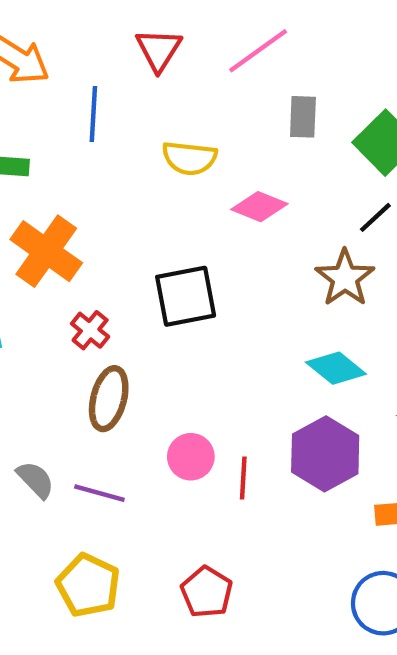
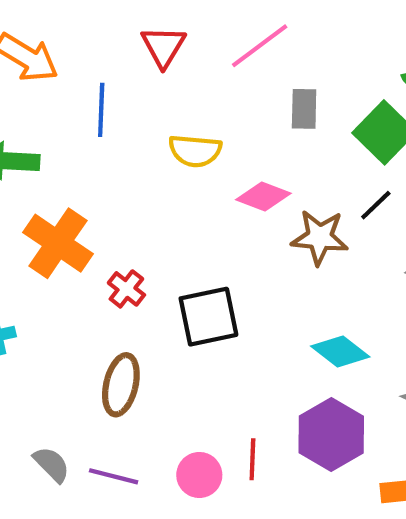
brown star: (345, 278) -> (320, 237), moved, turned -30
black square: (186, 296) -> (208, 317), moved
red cross: (90, 330) -> (126, 289), moved
pink circle: (191, 457) -> (199, 475), moved

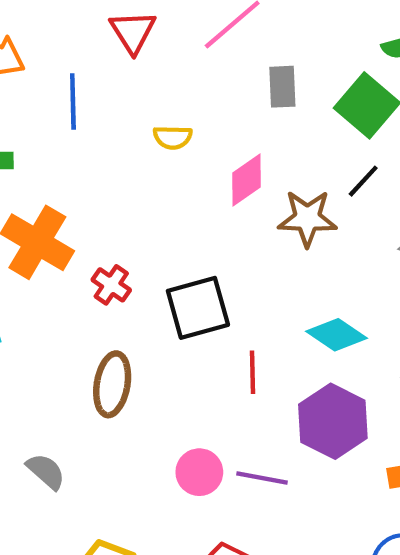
yellow semicircle: (195, 151) -> (173, 137), size x0.7
pink diamond: (263, 196) -> (247, 180), turned -52
red line: (252, 459) -> (253, 372), moved
purple line: (114, 476) -> (262, 478), moved

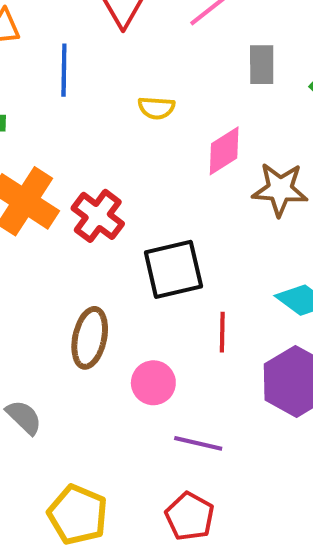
red cross: (111, 285) -> (98, 216), moved, size x1.4
pink circle: (199, 472) -> (153, 383), moved
purple line: (262, 478) -> (198, 443), moved

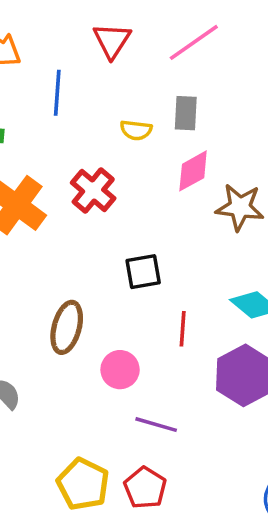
gray rectangle: (262, 65) -> (186, 113), moved
red cross: (98, 216) -> (93, 191), moved
black square: (173, 269) -> (143, 272), size x0.7
yellow pentagon: (78, 515) -> (83, 484), moved

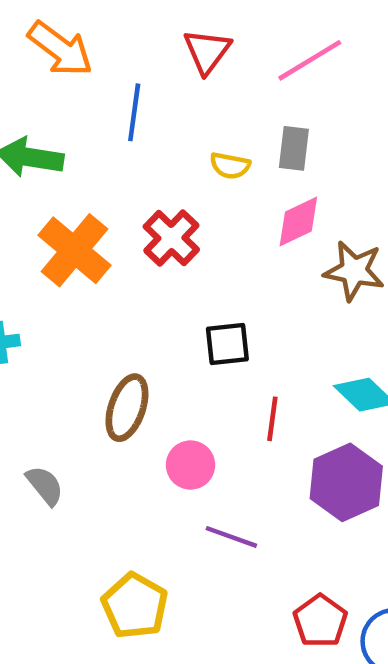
red pentagon: (145, 488) -> (320, 621), moved

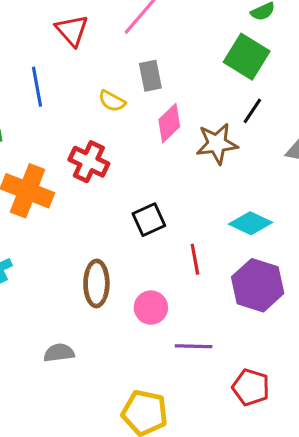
yellow semicircle: (230, 166) -> (112, 101), turned 36
gray semicircle: (45, 485) -> (59, 353), turned -40
red pentagon: (320, 621) -> (251, 387), moved

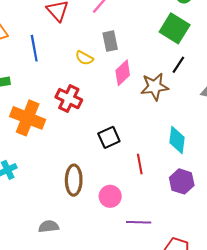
cyan diamond: (251, 223) -> (177, 140), turned 72
purple hexagon: (258, 285) -> (182, 181), size x0.7

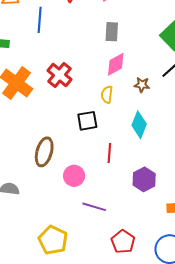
yellow semicircle: (84, 58) -> (107, 95), moved, turned 54
brown star: (155, 87) -> (142, 85), size x0.6
cyan diamond: (177, 140) -> (139, 125), moved

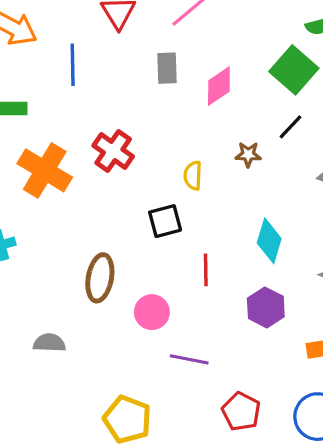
gray rectangle: (112, 32) -> (167, 68), moved
pink diamond: (116, 64) -> (219, 86), moved
cyan diamond: (139, 125) -> (269, 241), moved

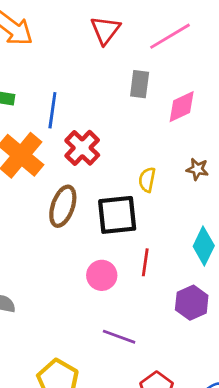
blue line: (73, 65) -> (52, 110), moved
black square: (165, 221) -> (117, 215), size x1.4
brown ellipse: (100, 278) -> (63, 206), moved
pink circle: (152, 312) -> (102, 275), moved

